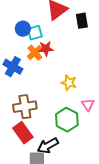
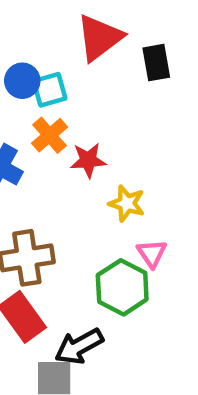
red star: (46, 49) -> (88, 160), moved
pink triangle: (88, 105) -> (152, 253), moved

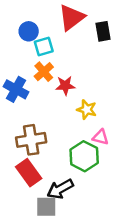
blue circle: (22, 81) -> (29, 31), moved
pink triangle: (152, 253) -> (101, 137), turned -42

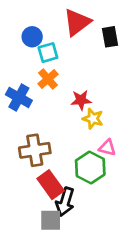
red star: (65, 86) -> (81, 100), moved
red rectangle: (29, 173) -> (51, 185), moved
black arrow: (60, 189) -> (65, 202), turned -44

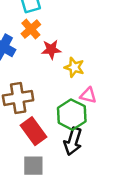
red star: (81, 100) -> (51, 49), moved
black arrow: (65, 202) -> (73, 141), moved

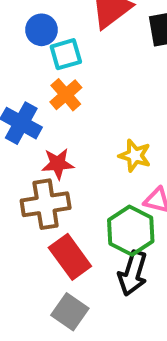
red star: (51, 49) -> (58, 164), moved
gray square: (33, 166) -> (70, 312), turned 35

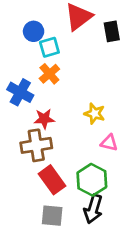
green hexagon: (131, 231) -> (92, 180), moved
black arrow: (133, 273) -> (93, 209), moved
gray square: (70, 312) -> (52, 216), turned -30

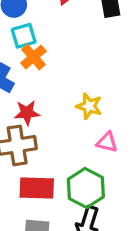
cyan square: (49, 47) -> (24, 36), moved
red rectangle: (52, 180) -> (37, 188), turned -52

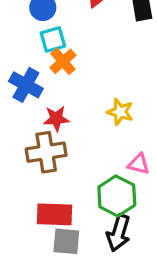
pink triangle: (107, 142) -> (139, 164), moved
red rectangle: (37, 188) -> (55, 214), moved

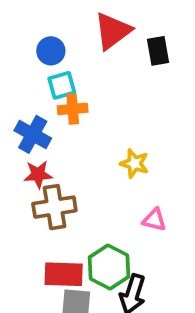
orange cross: (63, 61) -> (73, 109), turned 36
red star: (56, 119) -> (38, 174), moved
green hexagon: (117, 196) -> (109, 267), moved

